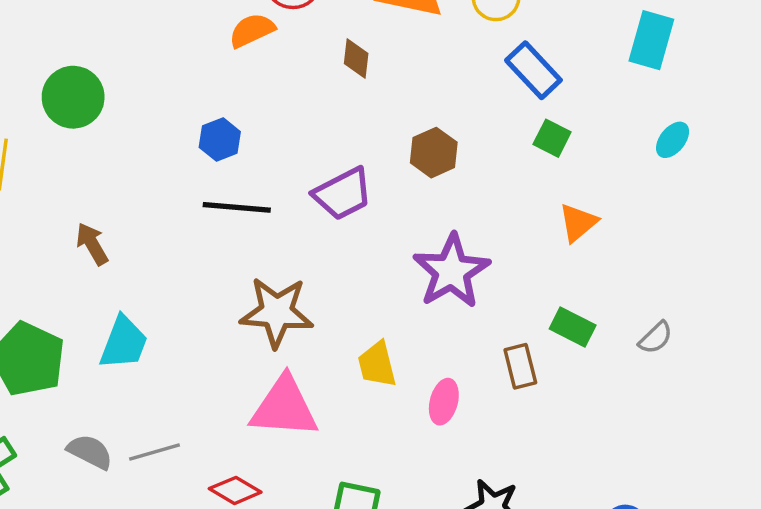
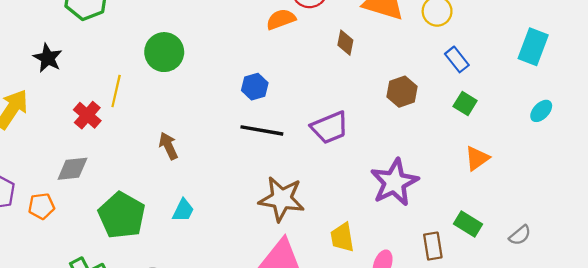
blue rectangle: (533, 70) -> (457, 59), size x0.7
brown hexagon: (434, 153) -> (402, 92), moved
cyan trapezoid: (124, 343) -> (183, 210), size x0.7

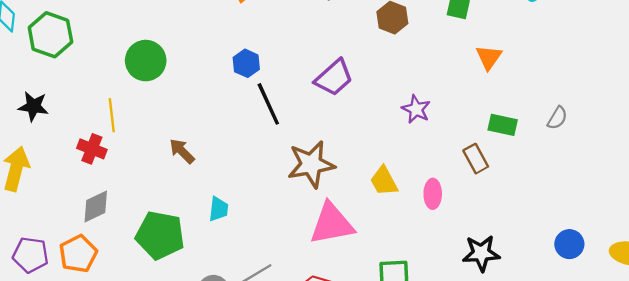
black line: (262, 130) -> (268, 104), turned 75
purple star: (394, 182) -> (416, 109), size x0.6
orange pentagon: (41, 206) -> (78, 254), size x1.4

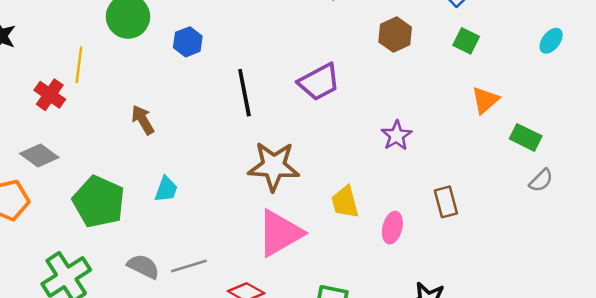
blue hexagon: (246, 63) -> (188, 42), moved
green rectangle: (503, 125) -> (526, 137), moved
gray diamond: (96, 207) -> (39, 156), turned 48
pink triangle: (332, 224) -> (280, 233), turned -33

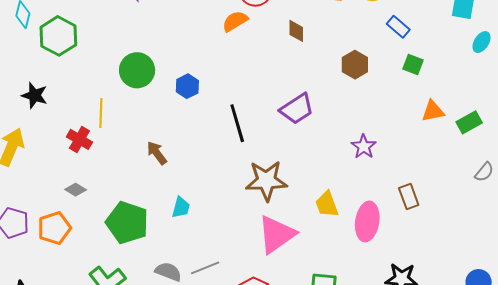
cyan ellipse: (551, 41) -> (482, 42), moved
orange triangle: (485, 100) -> (433, 111), turned 35
green rectangle: (526, 137) -> (469, 122), moved, turned -50
gray diamond: (39, 156) -> (76, 190), size x0.7
pink ellipse: (392, 228) -> (367, 221), size x1.5

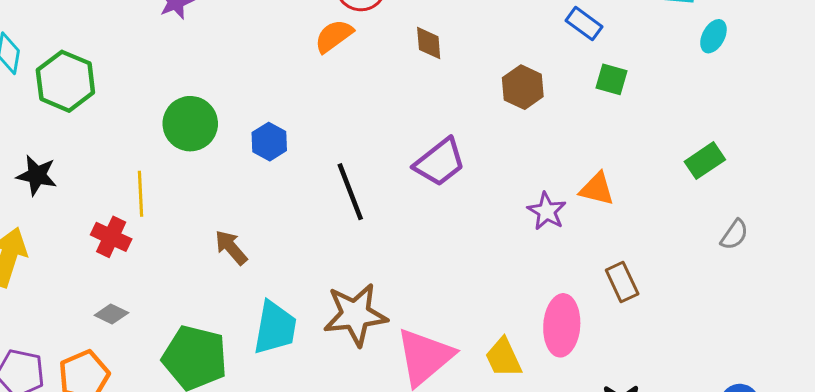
orange triangle: (433, 111) -> (597, 189), moved, turned 30
brown star: (266, 181) -> (355, 315), moved
yellow trapezoid: (327, 204) -> (503, 358), moved
cyan trapezoid: (181, 207) -> (275, 328), size x1.6

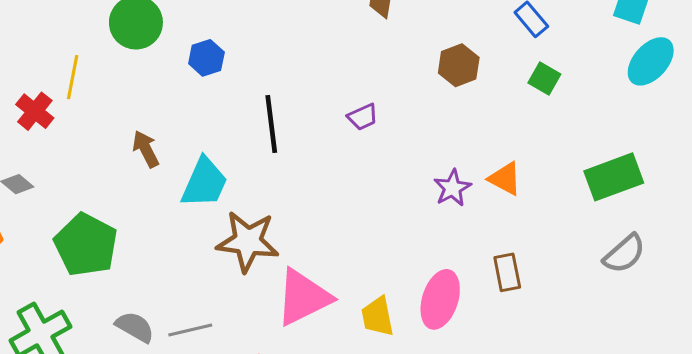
cyan ellipse: (713, 36) -> (651, 61), size x1.6
green rectangle: (705, 161) -> (614, 177), size x1.5
purple trapezoid: (440, 162) -> (363, 117), size x0.6
gray semicircle: (734, 235) -> (624, 254), size x1.4
cyan trapezoid: (275, 328) -> (204, 183), moved

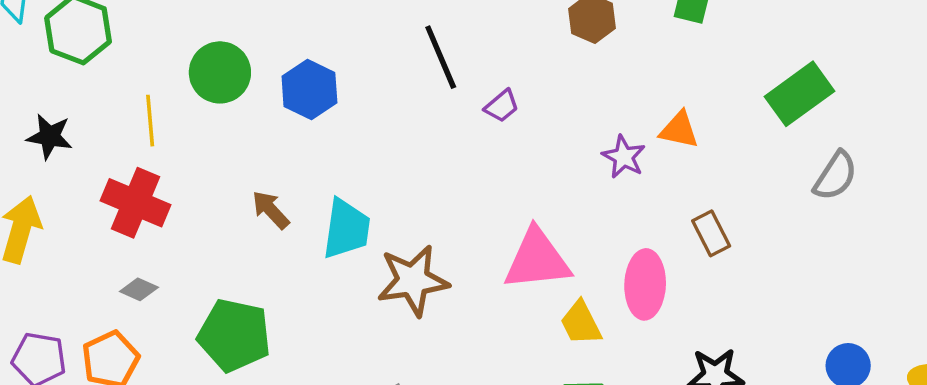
blue hexagon: (206, 58) -> (309, 89), size x1.4
yellow line: (73, 77) -> (150, 121), moved
red cross: (35, 111) -> (135, 203), size x1.5
black line: (271, 124) -> (441, 57), moved
pink triangle: (303, 297) -> (537, 260), moved, turned 36

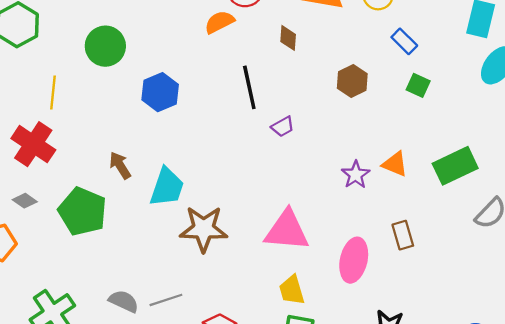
green circle: (220, 72) -> (105, 46), moved
green rectangle: (799, 94) -> (455, 166), moved
yellow trapezoid: (581, 323) -> (292, 290), moved
green pentagon: (234, 335) -> (82, 211), moved

